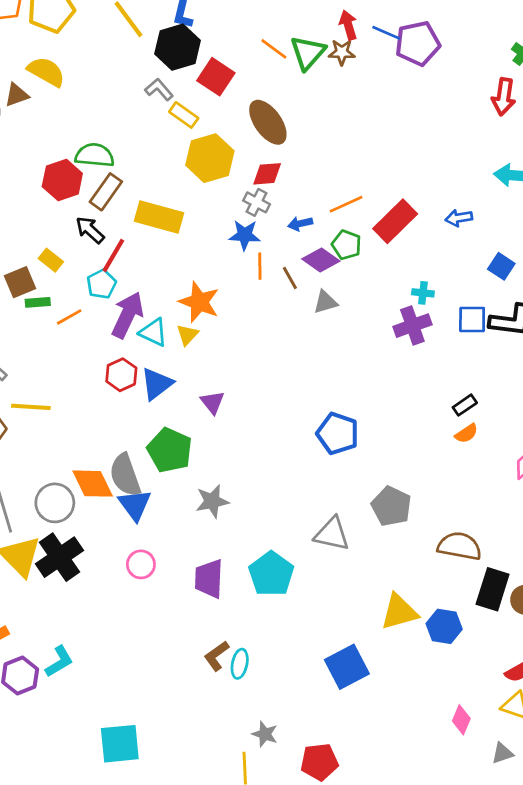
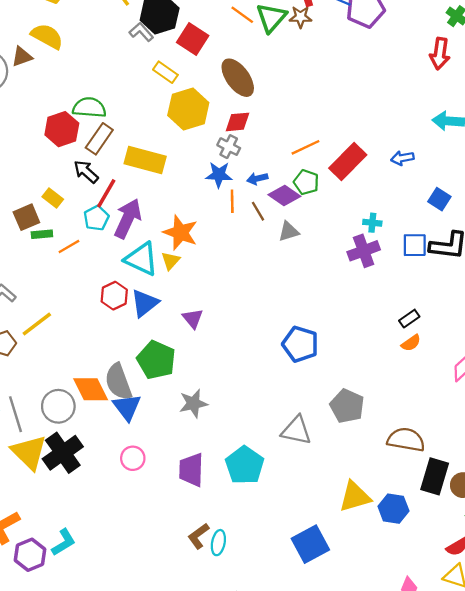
gray L-shape: (159, 89) -> (141, 32), moved
blue arrow: (300, 224) -> (257, 179), moved
purple arrow: (127, 315) -> (128, 219), moved
cyan triangle: (153, 332) -> (141, 259), size x1.4
yellow line: (31, 407) -> (37, 324), turned -40

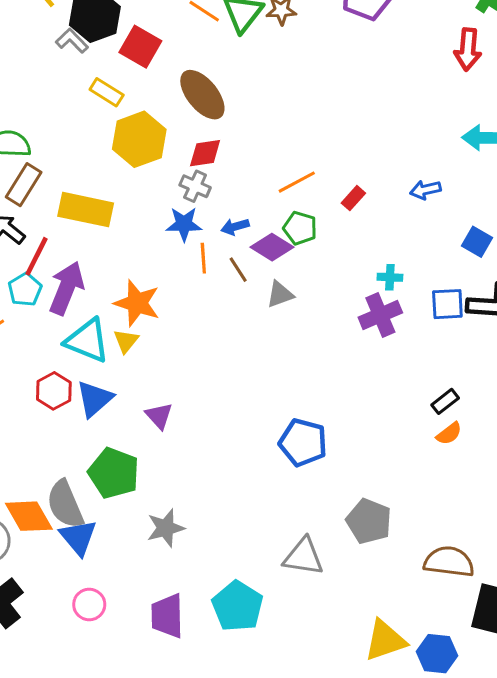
red rectangle: (348, 162) -> (353, 198), size x0.5

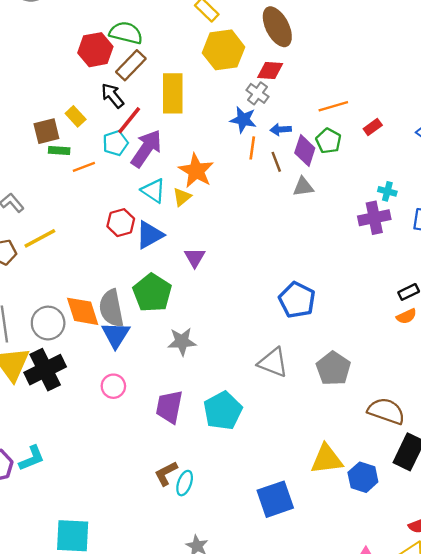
yellow rectangle: (86, 210) -> (173, 93), turned 66
purple diamond: (272, 247) -> (305, 151), turned 64
cyan triangle: (87, 341) -> (153, 191), size x0.7
gray triangle: (303, 557) -> (273, 362), moved

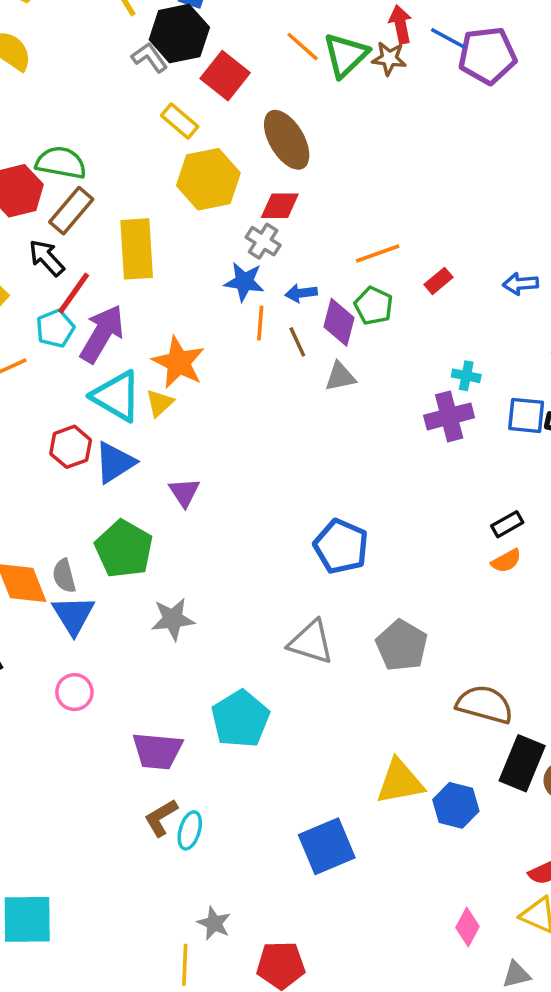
cyan triangle: (153, 191) -> (116, 396), size x1.4
gray semicircle: (111, 308) -> (64, 576), size x0.6
purple trapezoid: (169, 407) -> (157, 751), moved, turned -92

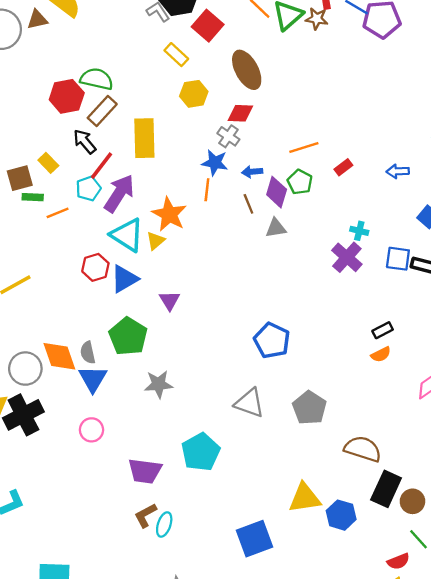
yellow hexagon: (208, 179) -> (194, 94), size x0.7
orange line: (260, 323) -> (207, 190), moved
purple cross: (449, 416) -> (347, 257), turned -36

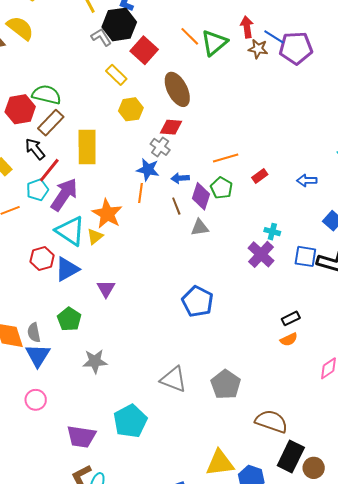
brown star: (317, 19) -> (258, 49), moved
green pentagon: (128, 336) -> (69, 319), size x0.7
blue pentagon: (272, 340) -> (198, 301), moved

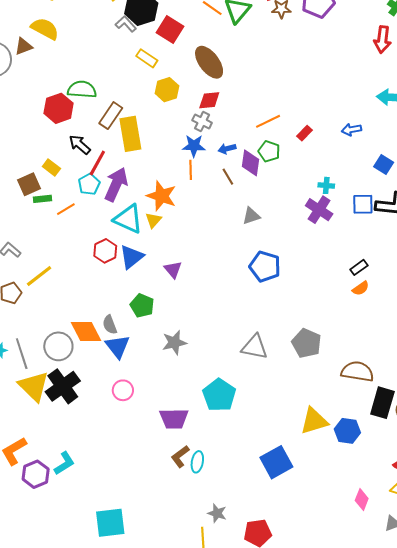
brown rectangle: (51, 123) -> (111, 116), moved
gray triangle: (200, 228) -> (251, 216), moved

